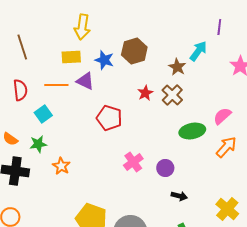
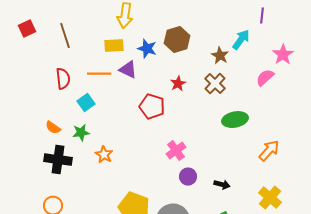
red star: (145, 93) -> (178, 84), moved
pink semicircle: (222, 116) -> (265, 78), moved
orange arrow: (226, 147) -> (269, 151), moved
purple circle: (165, 168) -> (188, 177), moved

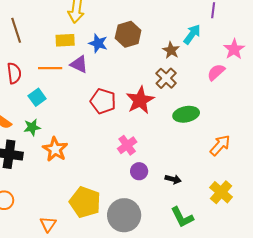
red star: (178, 84) -> (140, 100), moved, size x1.8
orange star: (104, 155) -> (55, 149), size x1.4

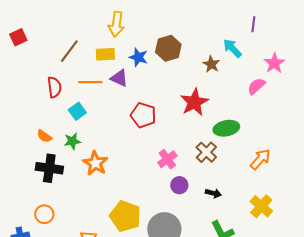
brown line: (16, 30) -> (69, 51), moved, turned 55
cyan arrow: (192, 34) -> (232, 48), turned -80
brown cross: (166, 78) -> (206, 152), moved
red star: (140, 100) -> (194, 102), moved

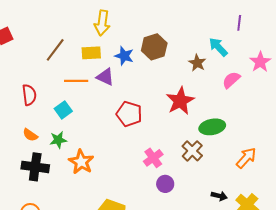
pink semicircle: (256, 86) -> (231, 80), moved
red semicircle: (54, 87) -> (29, 95), moved
black arrow: (213, 193) -> (219, 196), moved

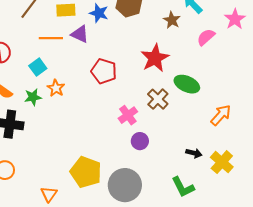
green ellipse: (212, 127) -> (187, 84), turned 35
brown cross: (192, 151) -> (158, 99), moved
orange star: (81, 162) -> (56, 88), moved, size x0.7

